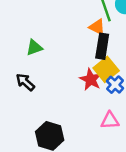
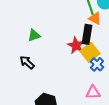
orange triangle: (97, 27) -> (95, 18), moved
red star: (91, 80) -> (76, 45), moved

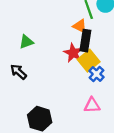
orange triangle: (95, 18) -> (80, 26), moved

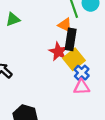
green triangle: (26, 42) -> (13, 19), moved
pink triangle: (92, 105) -> (82, 87), moved

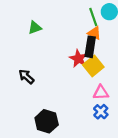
orange triangle: (65, 25) -> (94, 33), moved
blue cross: (82, 73) -> (101, 112), moved

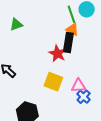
yellow square: (93, 66) -> (53, 82), moved, turned -30
blue cross: (101, 112) -> (84, 97), moved

